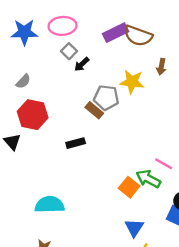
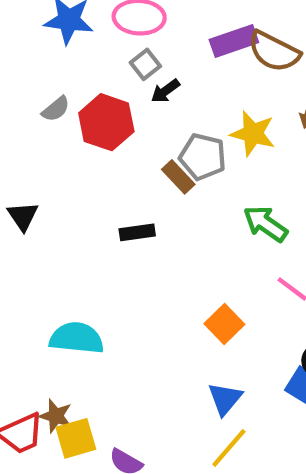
red hexagon: (33, 115) -> (106, 122), moved
green arrow: (148, 179) -> (265, 224), moved

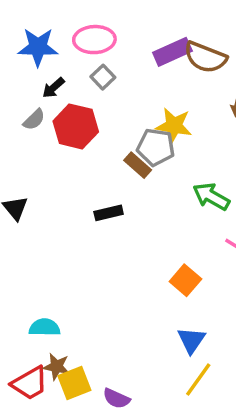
black arrow: (165, 91) -> (53, 88), moved
yellow star: (253, 134) -> (174, 126), moved
cyan semicircle: (77, 338) -> (45, 327), moved, size x0.7

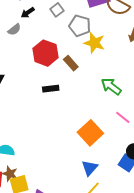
red hexagon: (76, 126) -> (45, 53), moved
gray pentagon: (156, 147) -> (80, 26), moved
orange square: (185, 280) -> (90, 133), size x1.4

